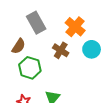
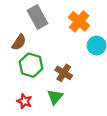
brown cross: (61, 50) -> (64, 73), moved

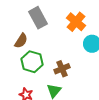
brown cross: (64, 73) -> (62, 69), turned 35

